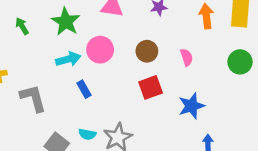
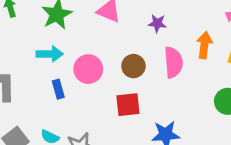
pink circle: (100, 50) -> (88, 69), moved
pink semicircle: (187, 57) -> (173, 62), moved, size x1.6

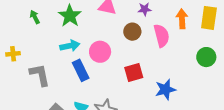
brown circle: (133, 66) -> (132, 32), moved
blue rectangle: (58, 89) -> (81, 70), size x1.5

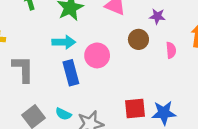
pink semicircle: (162, 36) -> (171, 50), size x0.6
red square: (134, 73) -> (135, 108), moved

